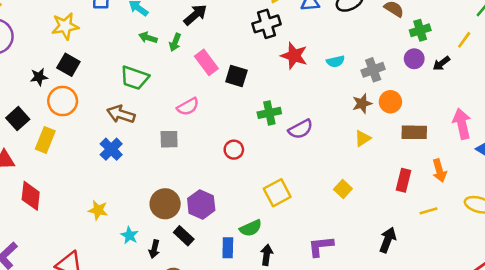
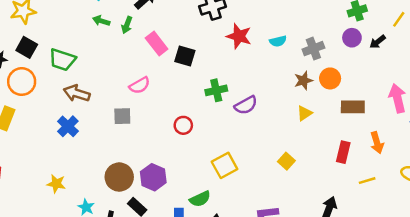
green trapezoid: (134, 78) -> (62, 60), moved

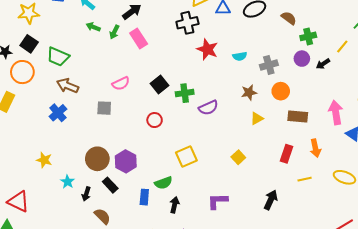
pink rectangle: (157, 44) -> (139, 39), moved
black square: (185, 56) -> (160, 85), moved, turned 30
brown star: (303, 80) -> (249, 92), moved

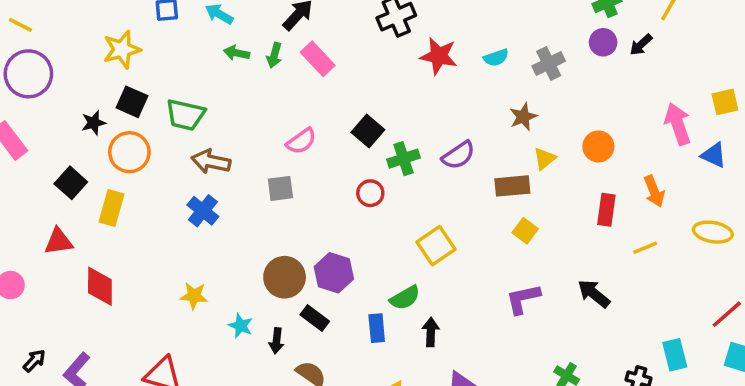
orange circle: (281, 91) -> (598, 146), moved
green cross: (185, 93) -> (403, 159), moved
brown rectangle: (298, 117) -> (512, 186), moved
black arrow: (271, 200) -> (594, 294), turned -66
purple L-shape: (218, 201) -> (523, 299), moved

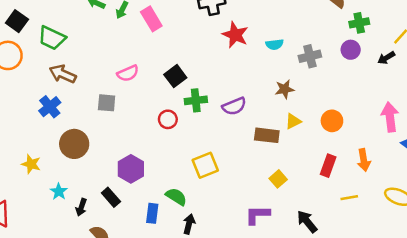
black arrow: (641, 45) -> (386, 58), moved
yellow square: (525, 231) -> (278, 179), moved
brown circle: (285, 277) -> (74, 144), moved
green semicircle: (405, 298) -> (176, 197), turned -130

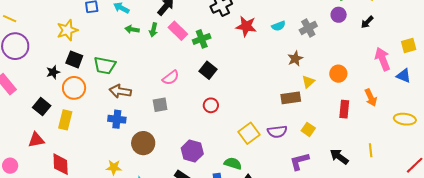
black arrow: (386, 58) -> (367, 22), moved
green cross: (196, 100) -> (202, 39), moved
purple semicircle: (234, 106) -> (277, 132), moved, turned 30
blue cross: (50, 107) -> (117, 119), turned -30
yellow line: (349, 198) -> (371, 150), moved, turned -72

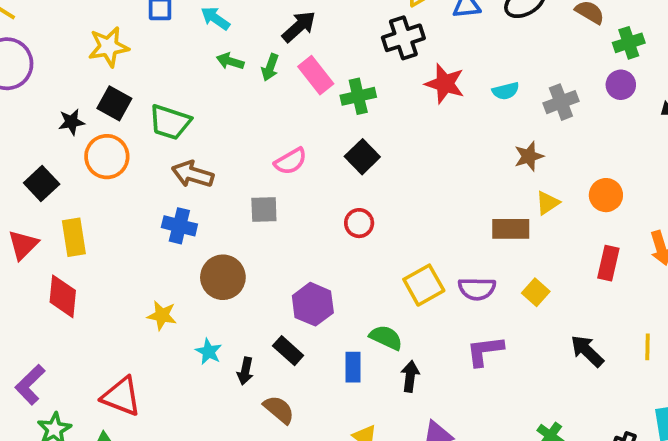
yellow rectangle: (65, 120) -> (74, 237), moved, turned -30
red triangle: (36, 140) -> (23, 245), turned -42
purple L-shape: (299, 161) -> (485, 351), moved

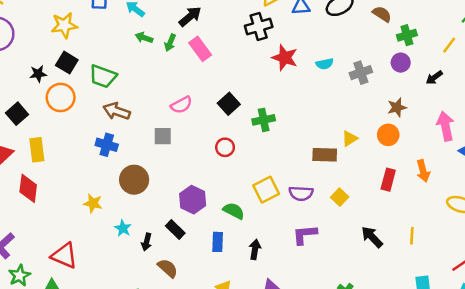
green cross: (358, 96) -> (264, 120), moved
brown star: (529, 156) -> (397, 107), moved
green semicircle: (386, 337) -> (234, 211), moved

